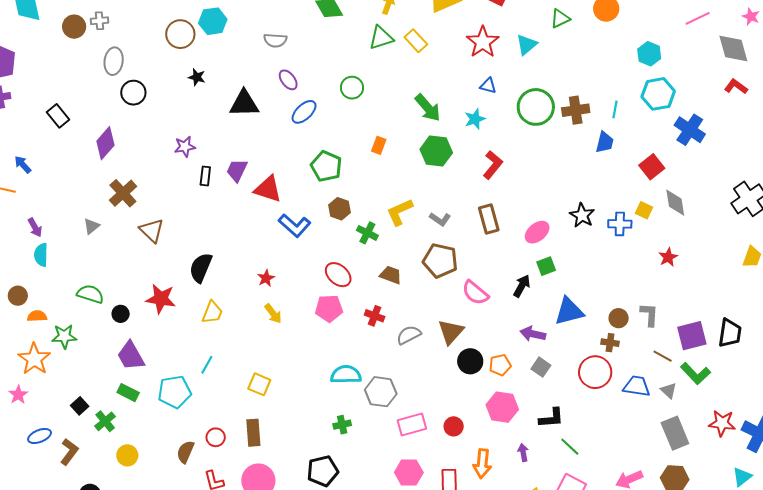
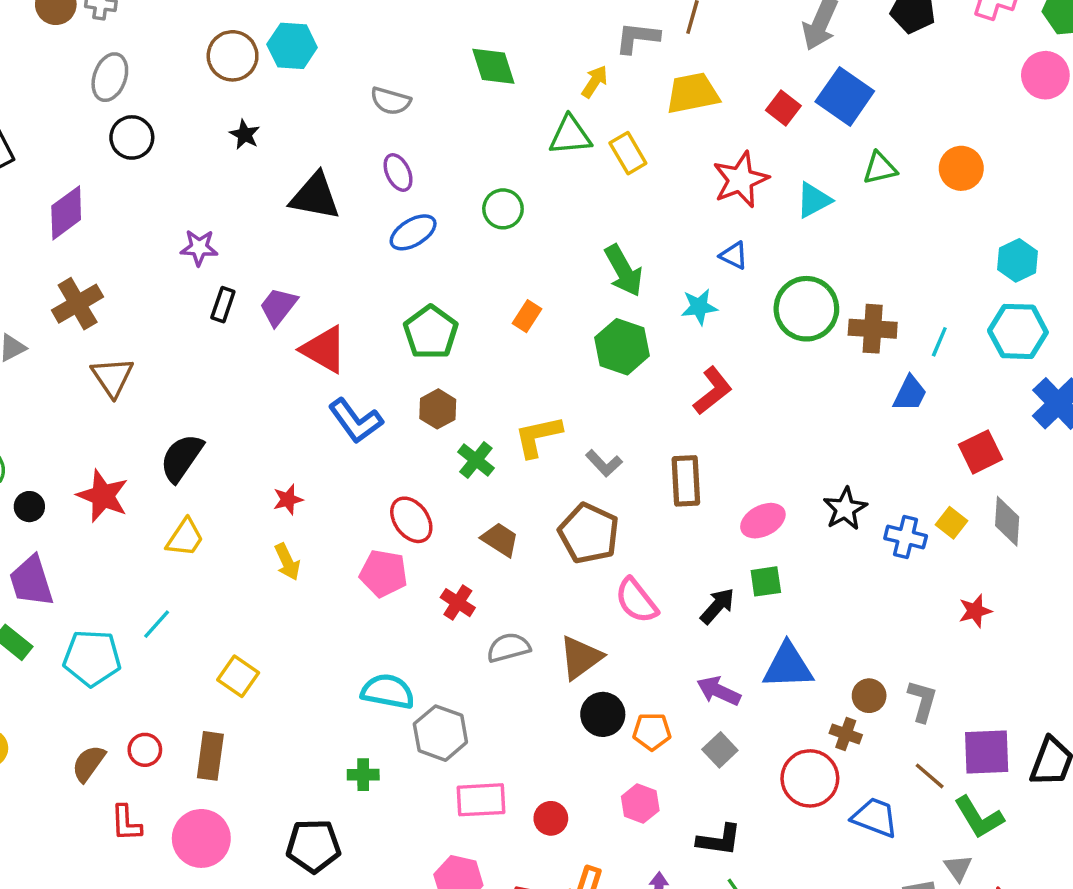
gray triangle: (669, 391) -> (958, 868), moved
pink hexagon: (502, 407) -> (640, 803), size x0.7

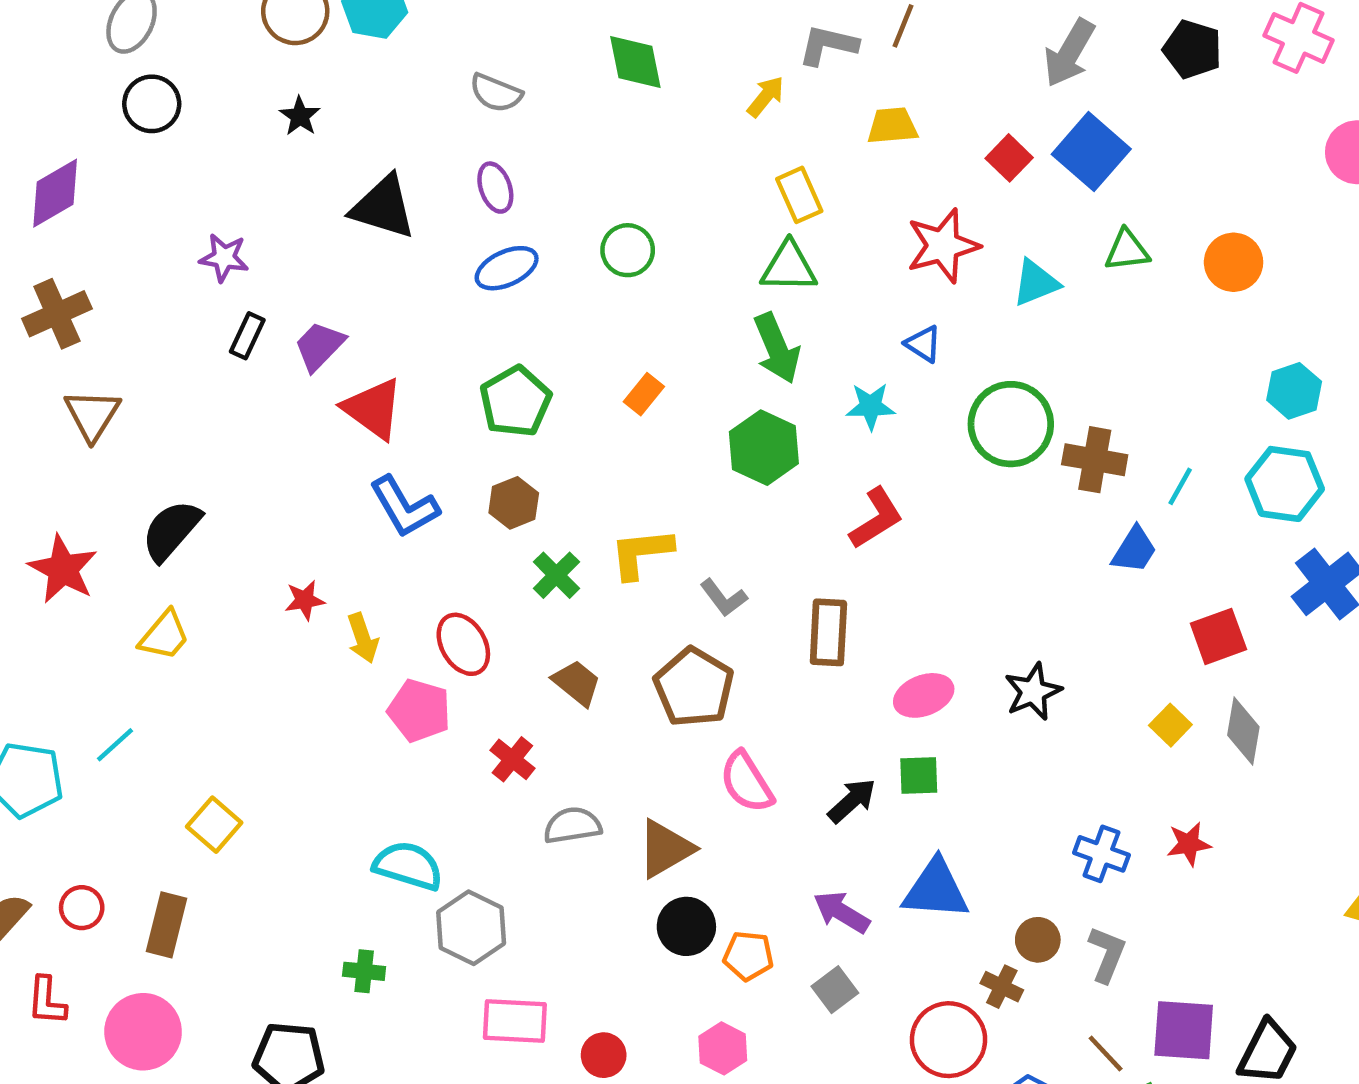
yellow trapezoid: (693, 93) -> (892, 126), size x0.7
green triangle: (570, 135) -> (789, 267), moved
blue cross: (906, 537) -> (1101, 854), moved
yellow arrow: (287, 562) -> (363, 638), moved

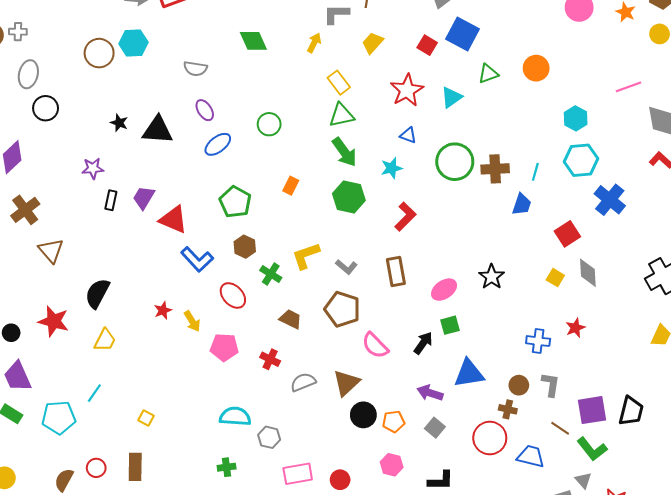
black star: (300, 116) -> (119, 123), moved
yellow trapezoid: (892, 126) -> (373, 43), turned -30
red ellipse: (463, 644) -> (233, 295), moved
yellow square: (214, 825) -> (146, 418), size x0.7
gray hexagon: (471, 928) -> (269, 437), size x0.7

